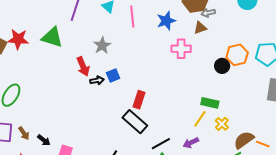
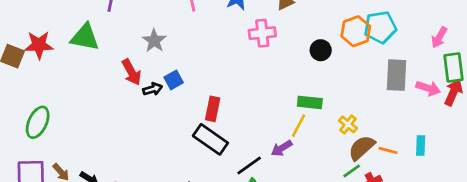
orange hexagon: (237, 55) -> (356, 31), moved
yellow cross: (222, 124) -> (348, 124), moved
purple arrow: (191, 143) -> (282, 148), moved

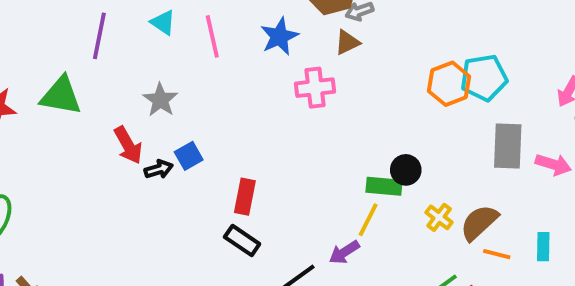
black circle: (321, 50) -> (406, 170), moved
black rectangle: (210, 139) -> (242, 241), size x0.7
brown semicircle: (362, 148) -> (479, 223), moved

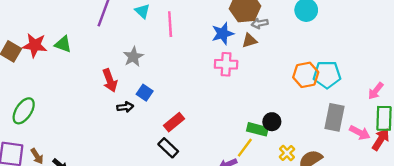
blue star: (279, 36) -> (223, 33), moved
green triangle: (61, 96) -> (63, 44), moved, size x0.7
blue square: (189, 156) -> (145, 93), turned -35
black arrow: (159, 169) -> (125, 107), moved
red rectangle: (245, 197) -> (174, 122), turned 30

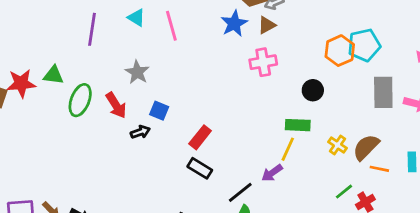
pink cross: (226, 64) -> (263, 62), moved
green ellipse: (24, 111) -> (80, 100), moved
black circle: (272, 122) -> (313, 90), moved

